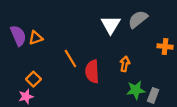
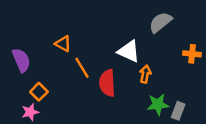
white triangle: (111, 25) -> (129, 51), moved, turned -36
purple semicircle: (18, 36) -> (21, 60), moved
orange triangle: (36, 38) -> (63, 44), moved, turned 48

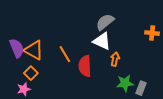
gray semicircle: (160, 22) -> (105, 22), moved
orange triangle: (63, 44) -> (34, 50), moved, size x1.5
orange cross: (192, 54) -> (152, 33), moved

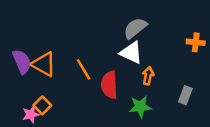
orange square: (31, 73) -> (42, 105), moved
green star: (125, 83) -> (140, 107), moved
gray rectangle: (141, 88) -> (185, 95), moved

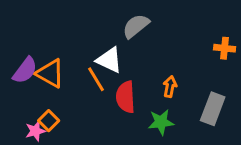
gray semicircle: (135, 28) -> (136, 26), moved
white triangle: (131, 53) -> (109, 60), moved
purple semicircle: (22, 62) -> (25, 70), turned 60
gray rectangle: (185, 95) -> (213, 109), size x1.5

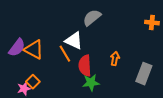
orange cross: (225, 48) -> (152, 23), moved
green star: (161, 122) -> (91, 83), moved

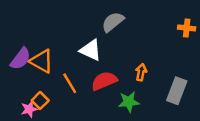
orange line: (65, 54) -> (70, 83), moved
red semicircle: (85, 66) -> (104, 81), turned 70
green star: (91, 83) -> (129, 102), moved

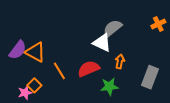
gray semicircle: (113, 22) -> (112, 28), moved
orange cross: (187, 28) -> (158, 24), turned -32
white triangle: (91, 50) -> (102, 43), moved

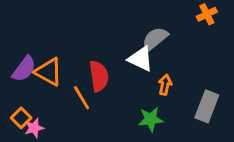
orange cross: (158, 24) -> (207, 14), moved
red semicircle: (89, 69) -> (99, 76), moved, turned 105
orange square: (34, 85) -> (21, 118), moved

